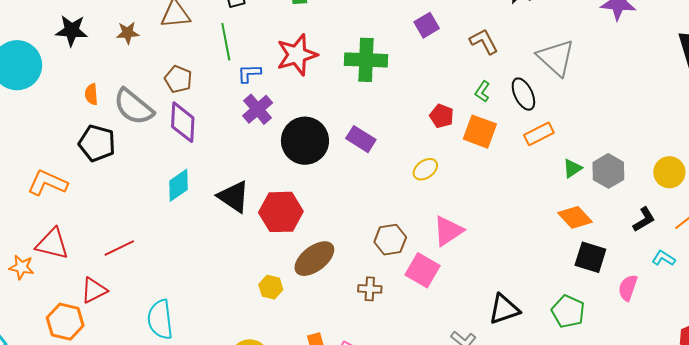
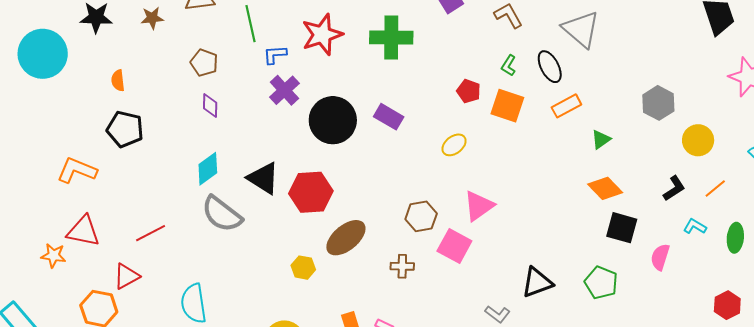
gray semicircle: (134, 107) -> (222, 214), moved
purple diamond: (183, 122) -> (210, 106), size x0.6
gray hexagon: (608, 171) -> (658, 103), moved

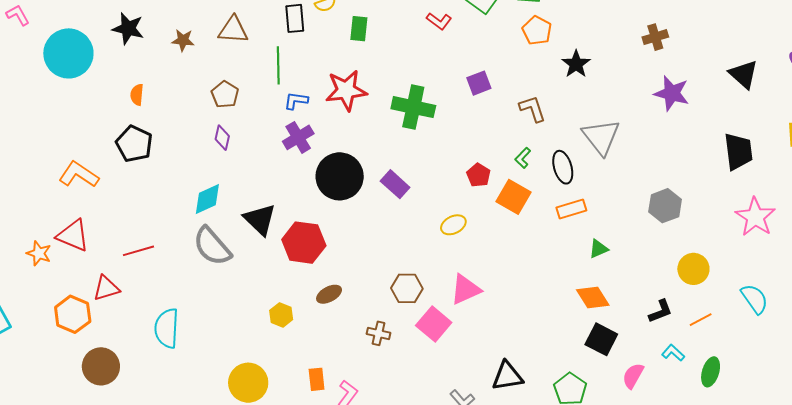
gray hexagon: (658, 103) -> (665, 206), moved
brown ellipse: (346, 238) -> (329, 294), size x0.6

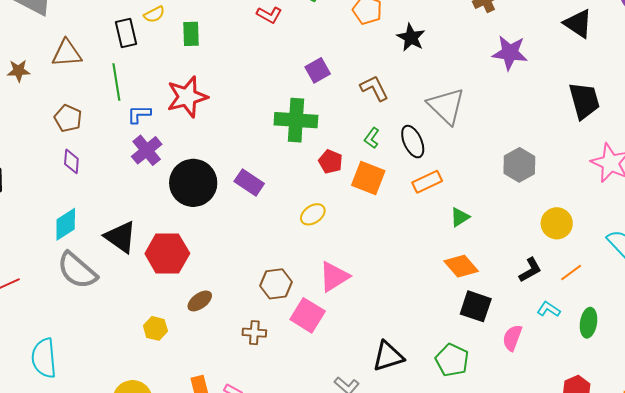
green cross: (413, 107) -> (296, 120), moved

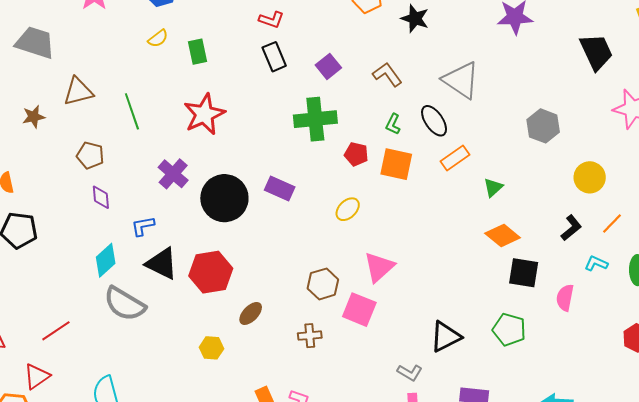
black rectangle: (126, 33) -> (274, 57), moved
blue L-shape: (139, 114) -> (143, 226), moved

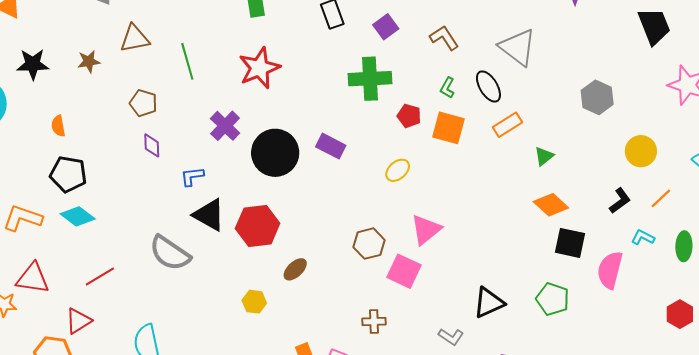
cyan diamond: (106, 260) -> (78, 216), moved, turned 76
pink semicircle: (565, 298) -> (610, 270), size x1.4
brown cross: (310, 336) -> (374, 322), moved

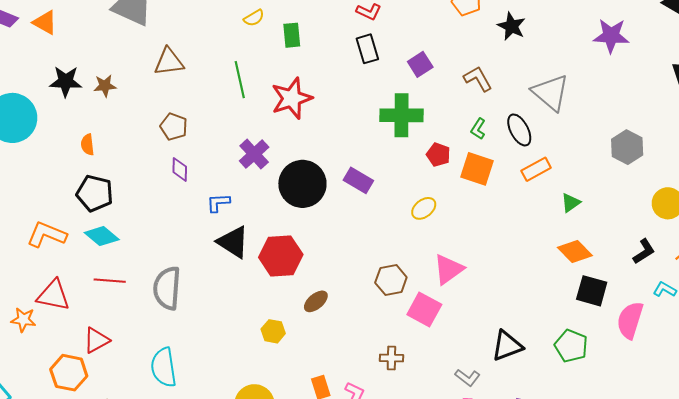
brown star: (89, 61) -> (105, 86), moved
green line: (187, 61) -> (240, 80), moved
gray semicircle: (170, 253) -> (167, 288), moved, turned 57
red line: (100, 276) -> (110, 281), moved, turned 32

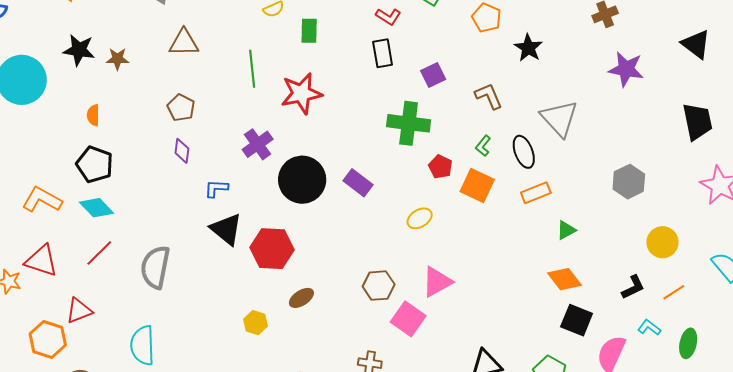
red line: (110, 281) -> (99, 253), turned -56

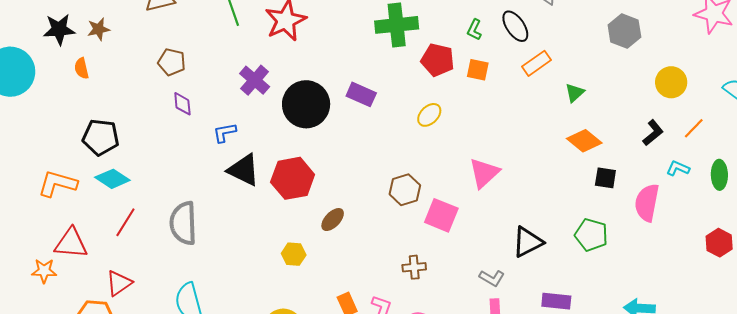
orange semicircle: (93, 115) -> (82, 68), moved
red pentagon: (440, 167) -> (438, 60), size x1.4
orange square: (477, 186) -> (478, 70), size x0.7
pink triangle: (437, 282) -> (484, 173), moved
black square: (577, 320) -> (605, 178), size x0.7

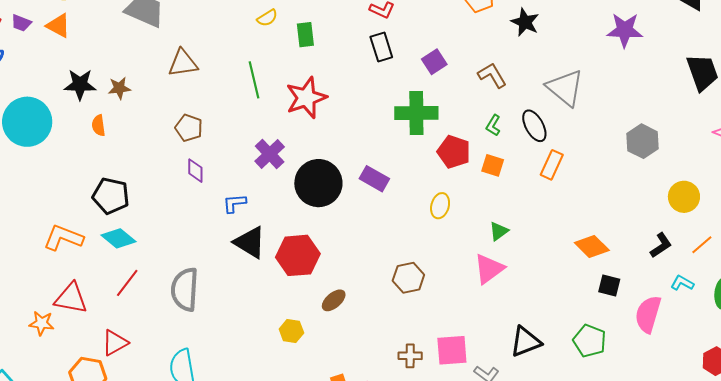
orange rectangle: (536, 63) -> (552, 165), turned -36
green triangle: (575, 93) -> (499, 231), moved
yellow ellipse: (429, 115) -> (440, 206), turned -35
pink square: (441, 215) -> (452, 350), moved, turned -32

